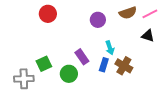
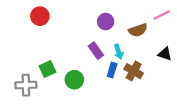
brown semicircle: (128, 13) -> (138, 30), moved
red circle: (48, 14) -> (40, 16), moved
black triangle: (148, 36) -> (165, 54), moved
purple rectangle: (82, 57) -> (96, 51), moved

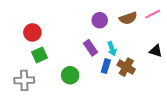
red circle: (40, 16) -> (32, 32), moved
brown semicircle: (138, 30) -> (128, 18), moved
green square: (47, 69) -> (40, 55), moved

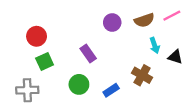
purple rectangle: (91, 48) -> (88, 53), moved
cyan arrow: (112, 49) -> (155, 45), moved
blue rectangle: (106, 66) -> (111, 90), moved, turned 40

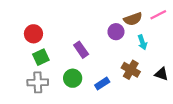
purple circle: (112, 23) -> (116, 32), moved
black triangle: (175, 57) -> (161, 74), moved
gray cross: (27, 90) -> (38, 82), moved

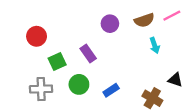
purple circle: (116, 32) -> (110, 24), moved
green square: (41, 57) -> (57, 61), moved
brown cross: (131, 70) -> (152, 98), moved

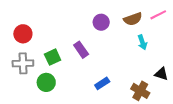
red circle: (37, 36) -> (23, 34), moved
green circle: (79, 84) -> (46, 82), moved
gray cross: (41, 89) -> (23, 63), moved

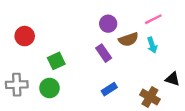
pink line: (158, 15) -> (153, 19), moved
brown semicircle: (133, 19) -> (128, 39), moved
purple rectangle: (81, 50) -> (104, 53), moved
gray cross: (23, 63) -> (17, 85), moved

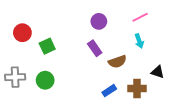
brown semicircle: (128, 39) -> (117, 62), moved
green square: (56, 61) -> (47, 46), moved
blue rectangle: (109, 89) -> (109, 91), moved
brown cross: (150, 97) -> (137, 88), turned -30

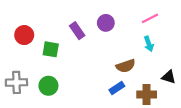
green square: (47, 46) -> (51, 49), turned 35
purple rectangle: (95, 48) -> (77, 31), moved
blue rectangle: (109, 91) -> (117, 88), moved

